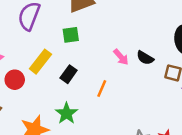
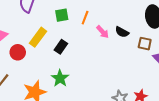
orange line: (102, 88) -> (85, 18), moved

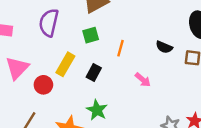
orange line: (85, 18) -> (120, 48), moved
pink arrow: (103, 32) -> (143, 80), moved

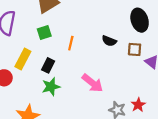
pink arrow: (143, 80) -> (92, 83), moved, size x1.5
green star: (97, 110) -> (51, 87), moved, turned 30

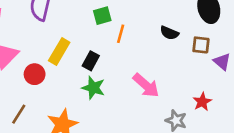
green square: (44, 33) -> (102, 16), moved
green star: (51, 87) -> (93, 88), turned 30
red star: (138, 105) -> (202, 102), moved

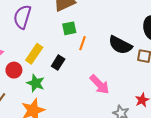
black semicircle: (169, 33) -> (120, 45), size x1.6
green star: (93, 88) -> (36, 83), moved

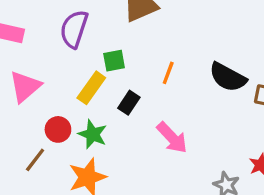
green square: (69, 28) -> (114, 61), moved
red circle: (14, 70) -> (58, 129), moved
pink arrow: (100, 84) -> (172, 138), moved

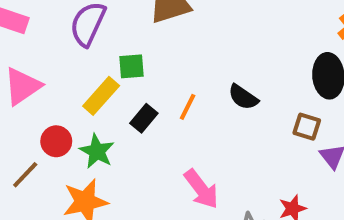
orange line: (168, 73) -> (188, 107), moved
black semicircle: (228, 77) -> (243, 97), moved, size x0.7
pink arrow: (172, 138) -> (201, 189), moved

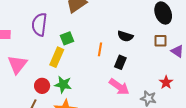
black rectangle: (144, 118) -> (120, 62), moved

